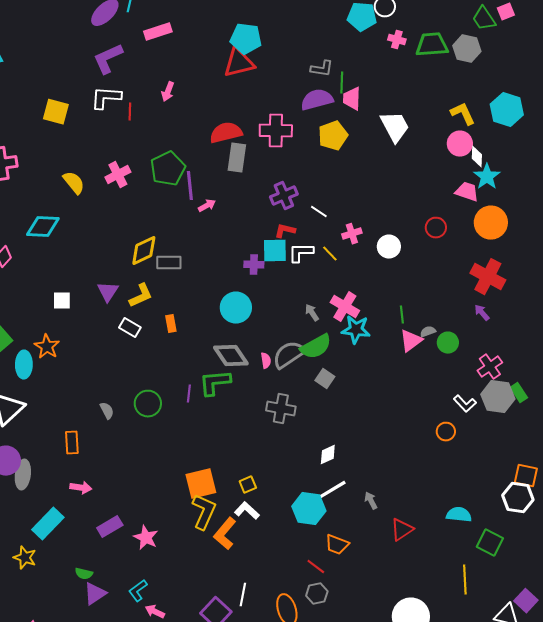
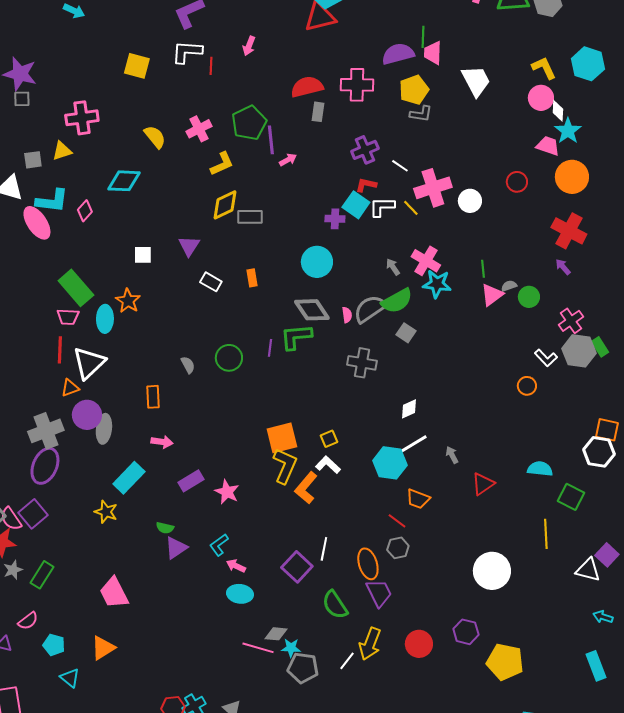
gray L-shape: (322, 69) -> (421, 114), moved
gray rectangle: (237, 158) -> (318, 112), size x0.7
pink cross: (352, 234) -> (433, 188), size x1.8
cyan square: (275, 251) -> (356, 205), turned 36
yellow L-shape: (141, 296) -> (222, 164), moved

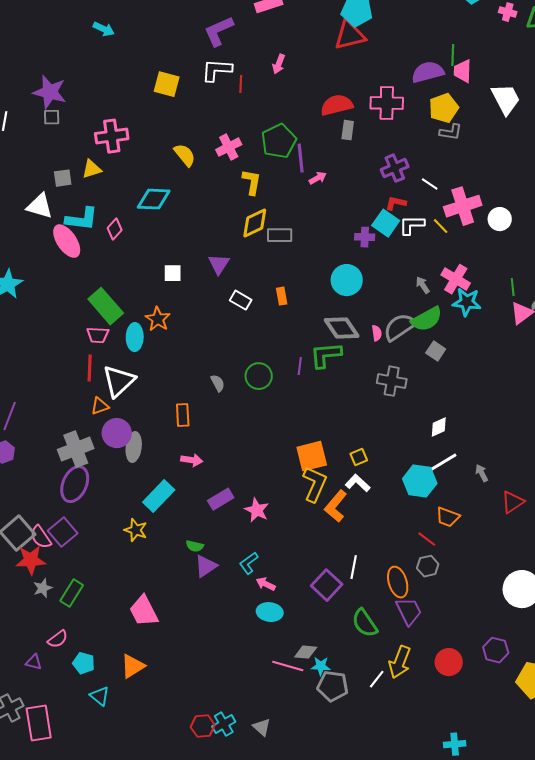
yellow L-shape: (222, 164) -> (252, 182), turned -56

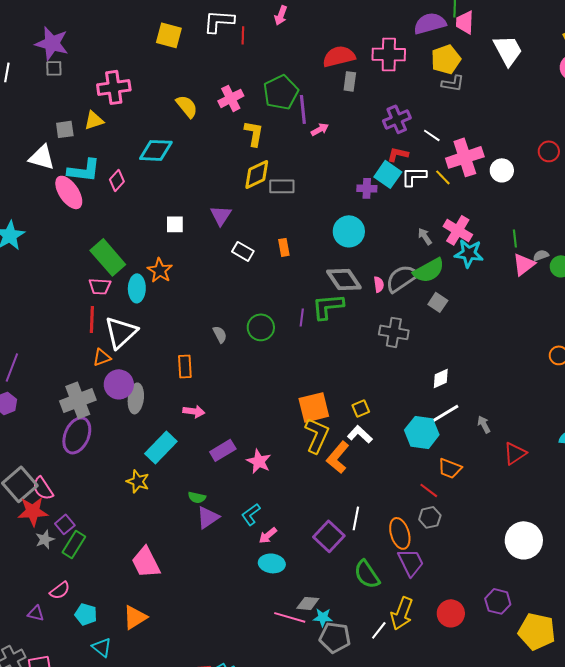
purple square: (63, 532) -> (65, 524), moved, size x0.7
pink arrow: (266, 584) -> (268, 535), turned -66

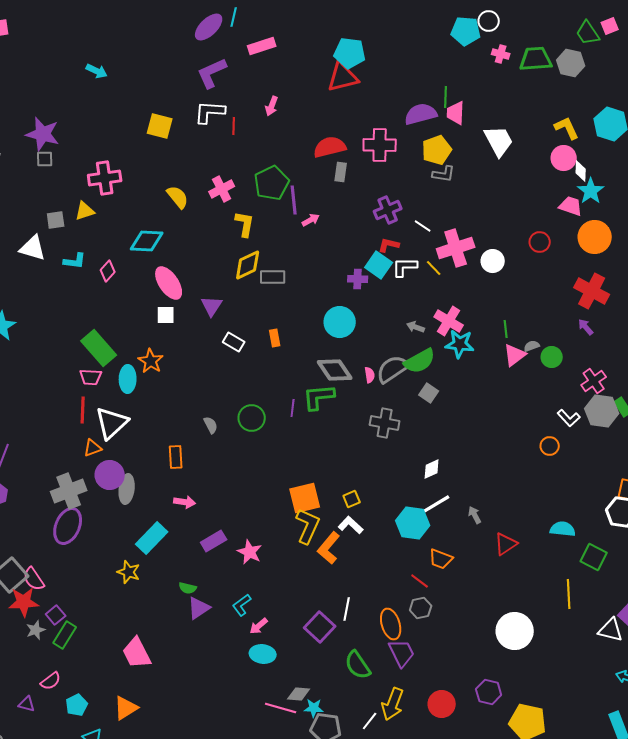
cyan L-shape: (84, 170) -> (75, 261), size x0.7
pink ellipse: (69, 192) -> (169, 283), moved
gray arrow: (425, 236) -> (416, 327), turned -36
cyan pentagon: (86, 614) -> (77, 705), turned 30

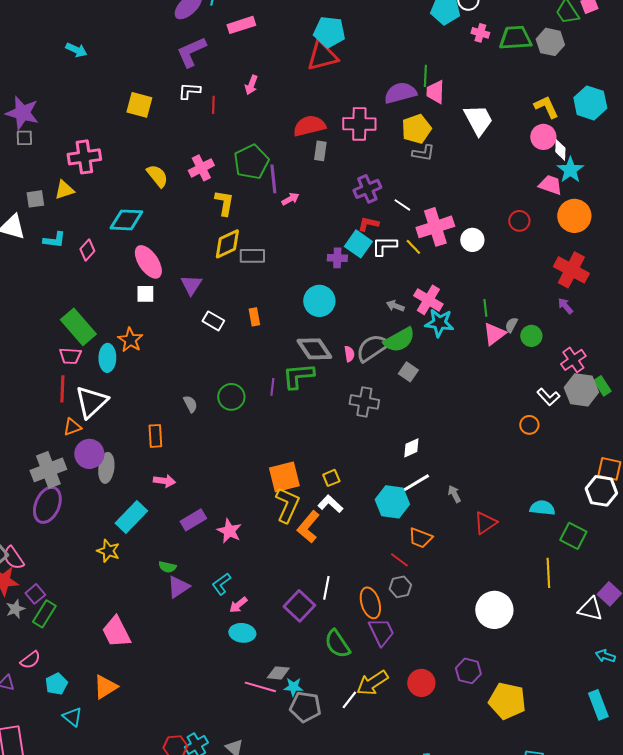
white L-shape: (210, 112) -> (189, 91), size x0.7
gray semicircle: (532, 346) -> (511, 325), turned -42
yellow arrow: (393, 704) -> (372, 683), turned 36

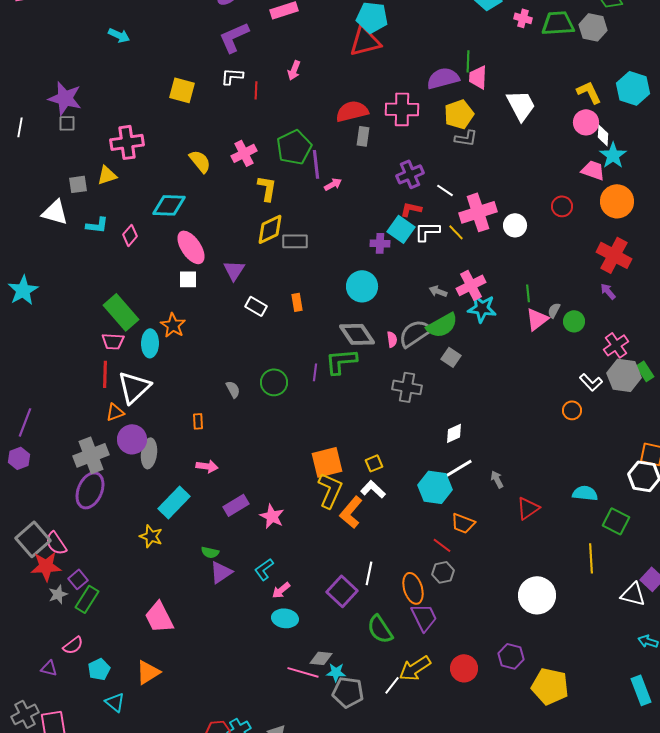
pink cross: (428, 300) -> (471, 285), turned 32
orange rectangle: (155, 436) -> (198, 421), size x0.7

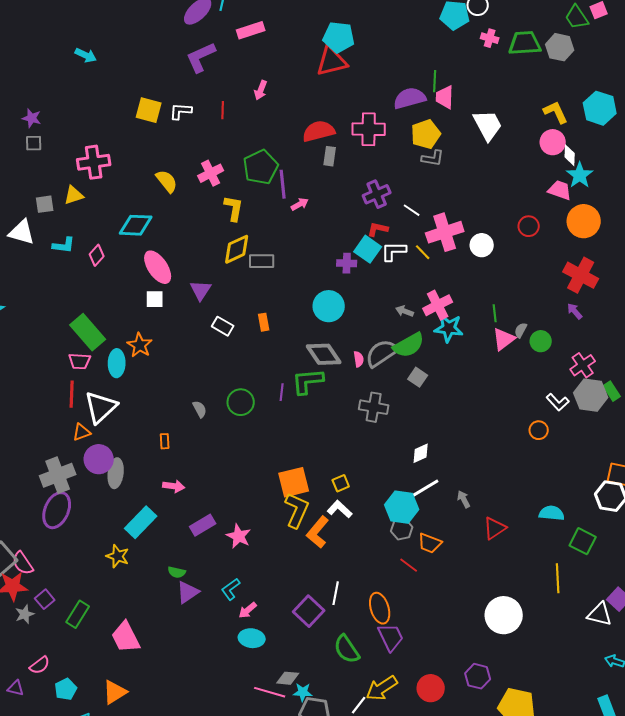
white L-shape: (232, 76) -> (181, 111), moved
purple star: (65, 98) -> (32, 118), size x0.6
gray hexagon: (443, 572) -> (402, 529), moved
green rectangle: (87, 599) -> (78, 614), moved

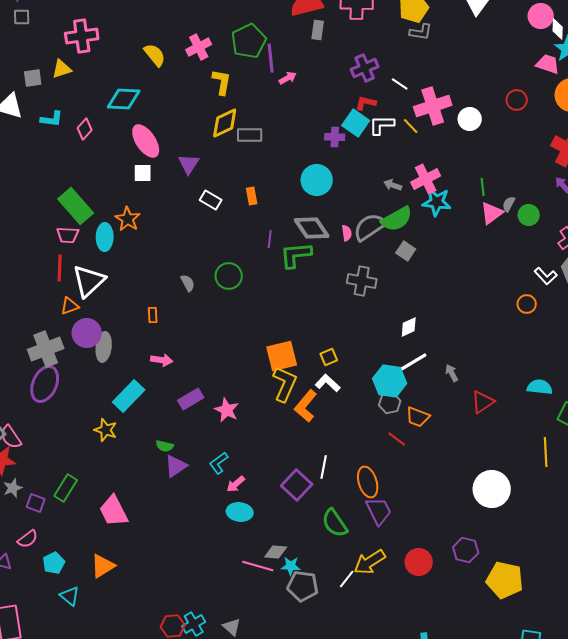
purple line: (282, 392) -> (270, 239), moved
purple square: (45, 599) -> (36, 503), moved, turned -30

